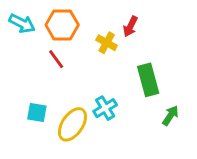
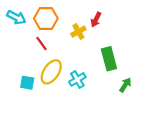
yellow cross: (107, 43) -> (78, 32), turned 32
yellow ellipse: (72, 124) -> (51, 72), moved

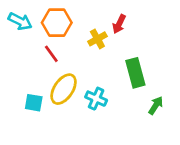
cyan cross: (77, 79) -> (96, 99), turned -35

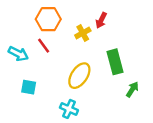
cyan arrow: (20, 21) -> (18, 54), moved
yellow ellipse: (64, 89) -> (79, 76), moved
cyan cross: (96, 99) -> (69, 109), moved

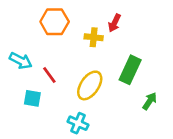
yellow cross: (83, 33) -> (94, 37), turned 35
red line: (44, 46) -> (49, 75), moved
green rectangle: (115, 62) -> (130, 70), turned 40

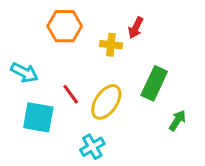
red line: (49, 75) -> (71, 94), moved
cyan square: (32, 98) -> (38, 117), size x1.5
cyan cross: (78, 123) -> (92, 147), turned 36

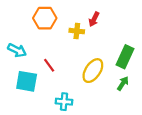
green rectangle: (154, 83) -> (125, 57), moved
yellow ellipse: (106, 102) -> (93, 71), moved
cyan cross: (92, 147) -> (64, 102), turned 35

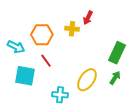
orange hexagon: (45, 18) -> (42, 35), moved
yellow ellipse: (93, 71) -> (87, 80), moved

